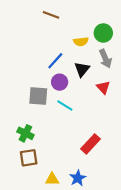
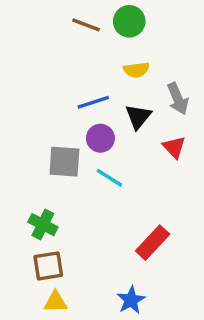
green circle: (103, 33) -> (129, 21), moved
blue line: (55, 61) -> (93, 102), turned 30
yellow triangle: (52, 179) -> (55, 302), moved

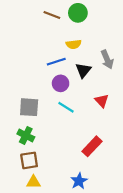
yellow semicircle: (136, 70) -> (74, 44), moved
red triangle: (174, 147) -> (102, 101), moved
gray square: (64, 162) -> (29, 107), moved

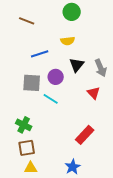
brown line: (52, 15) -> (27, 21), moved
gray arrow: (107, 59) -> (101, 68), moved
blue line: (56, 62) -> (40, 54), moved
gray square: (29, 107) -> (32, 83), moved
cyan line: (66, 107) -> (51, 99), moved

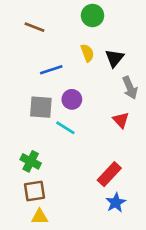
yellow semicircle: (68, 41) -> (87, 53), turned -104
black triangle: (77, 65) -> (114, 58), moved
blue star: (73, 167) -> (116, 203), moved

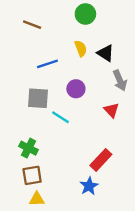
black triangle: (114, 58) -> (106, 53), turned -36
purple circle: (72, 99) -> (76, 89), moved
blue star: (116, 203) -> (89, 186), moved

